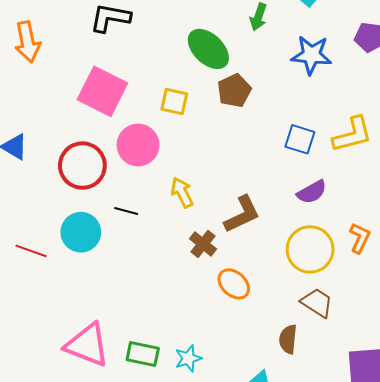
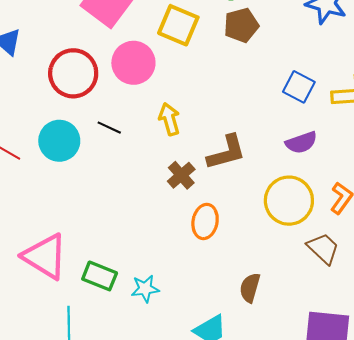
yellow square: (174, 101) -> (178, 25), size x1.4
orange ellipse: (234, 284) -> (205, 222), turned 48
brown trapezoid: (317, 303) -> (323, 248), moved

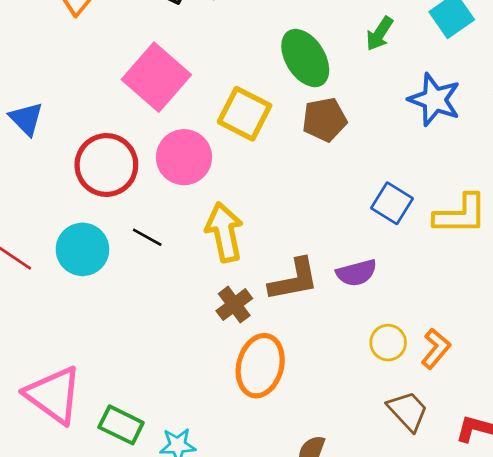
yellow arrow: (169, 119) -> (224, 232), size x1.4
purple semicircle: (301, 143) -> (356, 273), moved
yellow circle: (289, 201) -> (388, 343), moved, size x0.6
orange ellipse: (205, 222) -> (260, 366), size x1.4

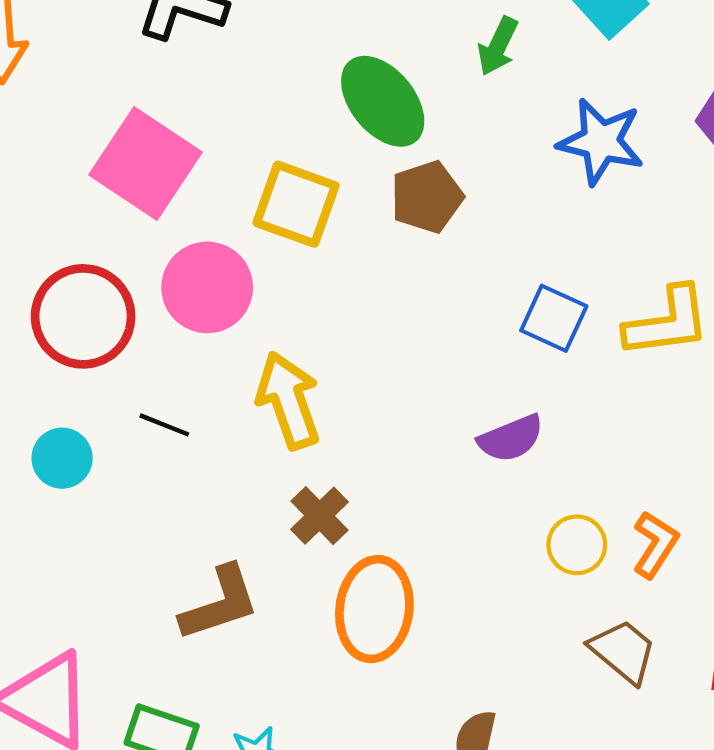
cyan circle: (82, 249) -> (62, 458), size x0.7
brown L-shape: (294, 280) -> (220, 603), moved

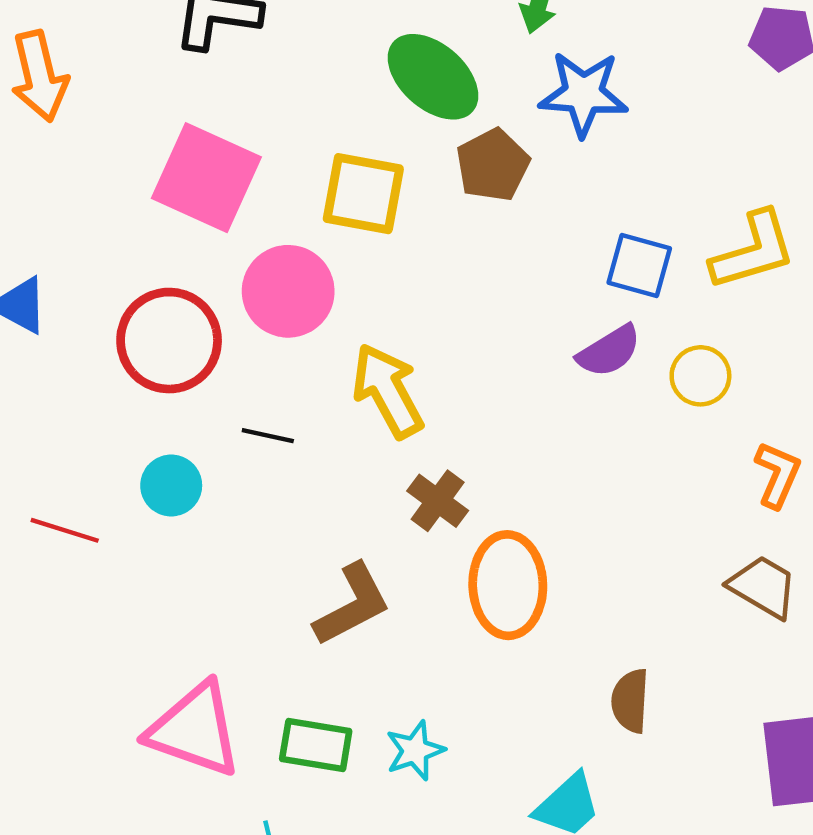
blue star: (601, 142) -> (583, 94), moved
purple semicircle: (511, 438) -> (609, 351), moved
yellow circle: (577, 545) -> (700, 376), moved

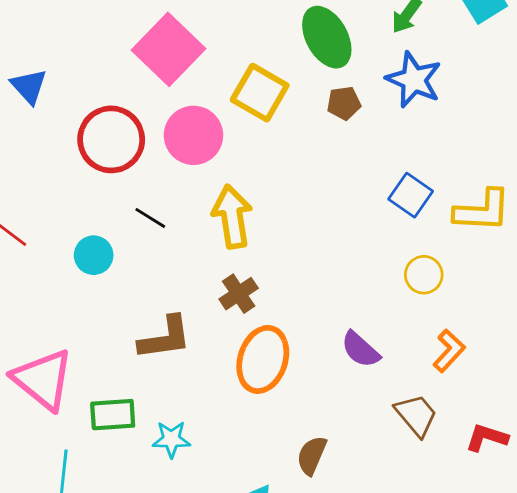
brown pentagon: (493, 165) -> (344, 103), size x0.7
purple semicircle: (609, 351) -> (360, 349), moved, turned 54
cyan circle: (171, 485) -> (94, 255), moved
green rectangle: (316, 745) -> (113, 415), turned -33

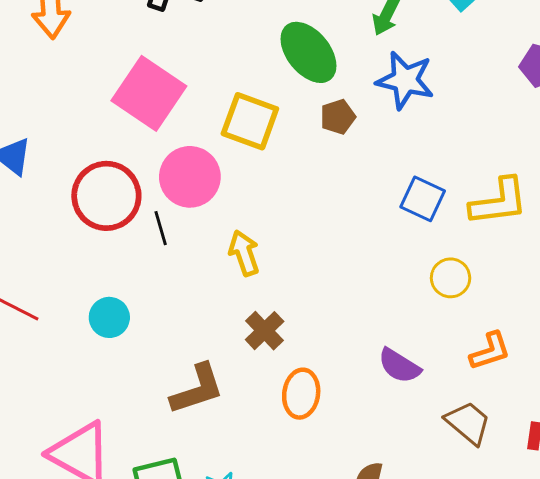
yellow arrow: (232, 217) -> (244, 253), size x0.7
black line: (150, 218) -> (161, 228), moved, turned 52
orange L-shape: (449, 351) -> (490, 351), turned 39
orange ellipse: (263, 359) -> (301, 394), size x0.7

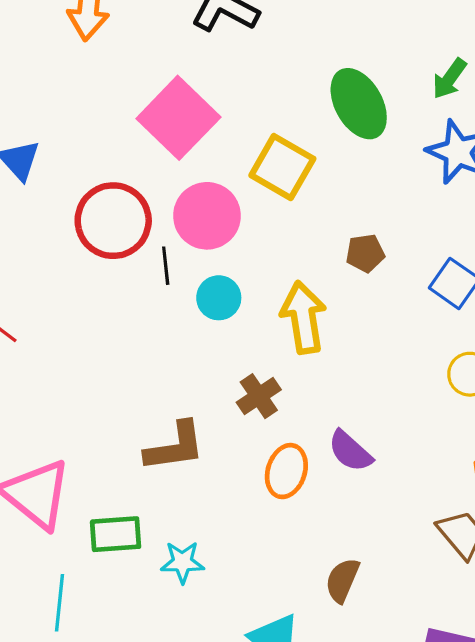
brown pentagon: (338, 117) -> (365, 253), moved
yellow arrow: (244, 253) -> (303, 317), moved, size x1.4
cyan circle: (109, 317) -> (219, 298), moved
purple semicircle: (399, 366) -> (350, 451), moved

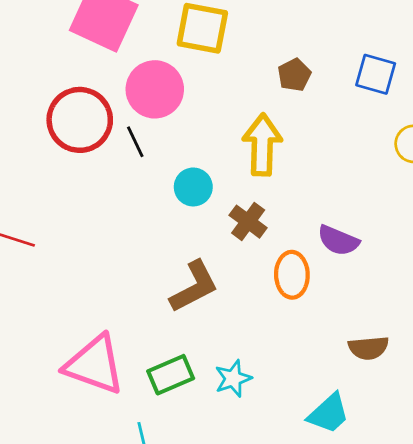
cyan circle: (219, 298) -> (193, 187), moved
yellow arrow: (303, 317) -> (262, 145), turned 30
brown semicircle: (342, 580) -> (368, 348), turned -99

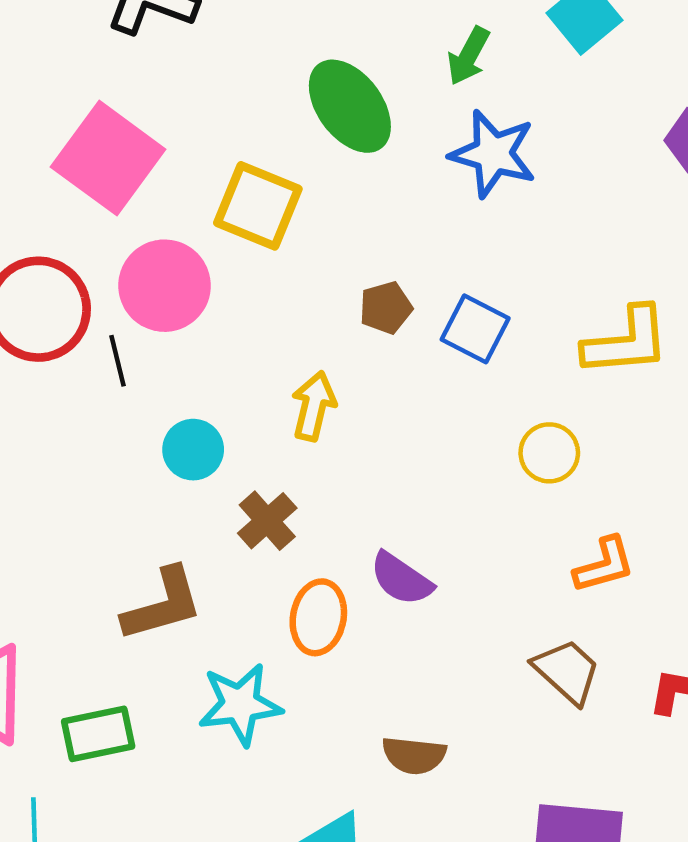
blue square: (376, 74) -> (475, 329), moved
yellow arrow: (262, 145) -> (314, 406), size x0.7
cyan star: (233, 379) -> (240, 704), moved, size x1.4

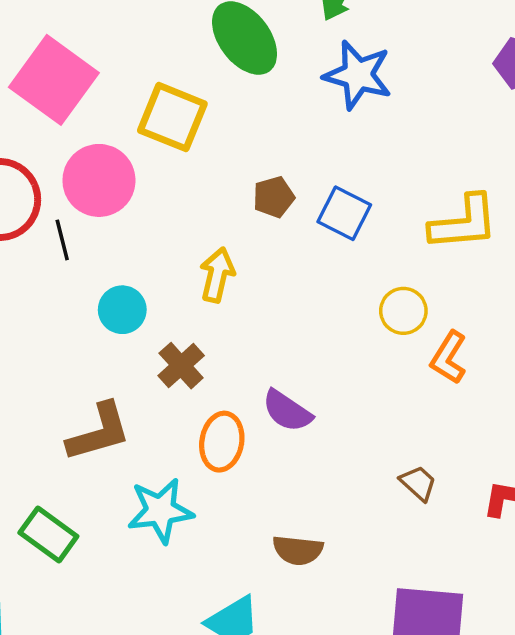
orange L-shape: (604, 565) -> (449, 358), moved, turned 138
brown trapezoid: (567, 671) -> (418, 483), size x0.7
green rectangle: (98, 734) -> (48, 534), turned 48

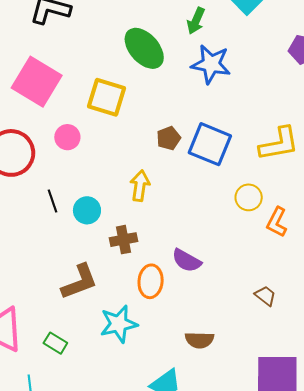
pink circle: (99, 180) -> (67, 137), size x0.6
blue square: (344, 213) -> (210, 144), size x1.4
black line: (62, 240) -> (52, 201), moved
brown cross: (181, 366) -> (123, 240), turned 36
green rectangle: (48, 534) -> (55, 343), size x0.7

